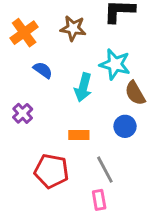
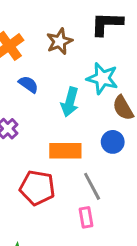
brown star: (73, 28) -> (59, 41), turned -30
orange rectangle: (79, 135) -> (65, 151), size x1.5

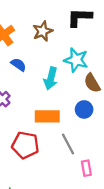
pink rectangle: (86, 217) -> (86, 168), moved

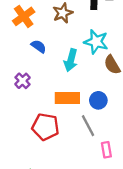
blue circle: (84, 109) -> (98, 100), moved

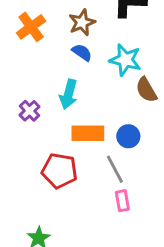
blue semicircle: (39, 46) -> (82, 52), moved
cyan arrow: (71, 60) -> (68, 94), moved
pink rectangle: (106, 150) -> (122, 201), moved

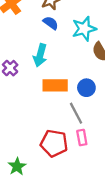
cyan star: (125, 60) -> (84, 29), turned -30
red pentagon: (59, 171) -> (54, 143), moved

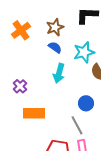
cyan arrow: (40, 55) -> (59, 73), moved
orange rectangle: (55, 85) -> (34, 113), moved

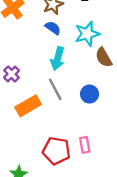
orange rectangle: (34, 113) -> (28, 106), turned -30
gray line: (77, 125) -> (55, 89), moved

